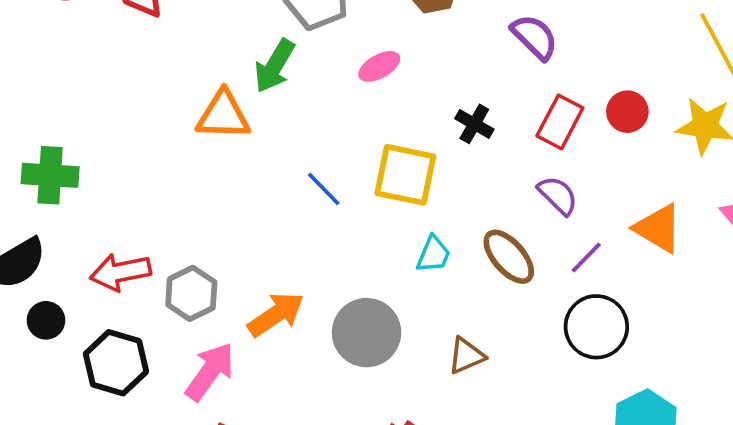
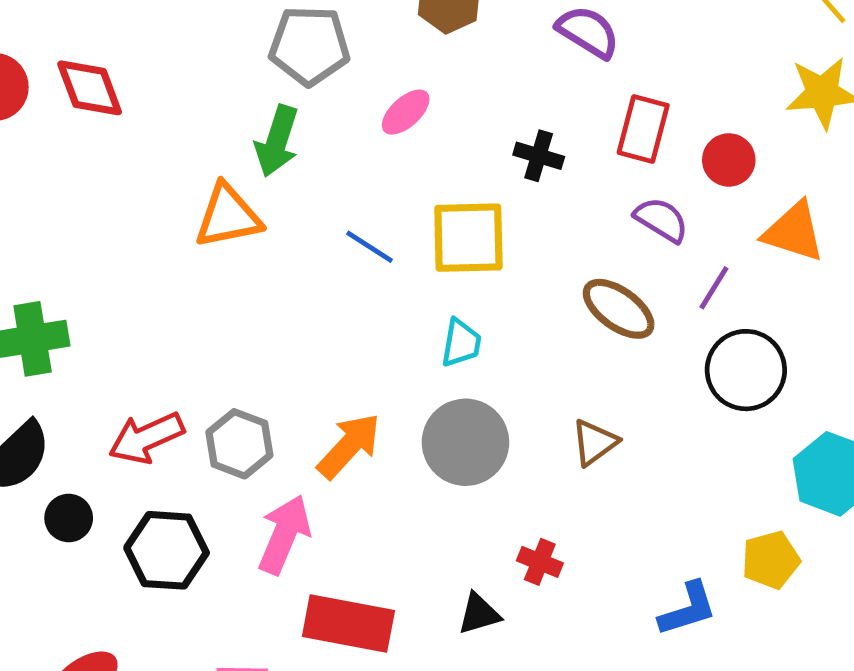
red circle: (627, 112) -> (729, 160), moved
blue line: (324, 189) -> (370, 247), moved
cyan trapezoid: (433, 254) -> (461, 343), moved

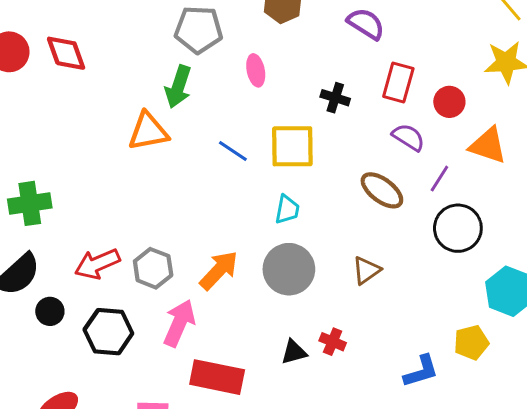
pink ellipse: (406, 112) -> (256, 70), turned -60
black triangle: (479, 614) -> (294, 352), moved

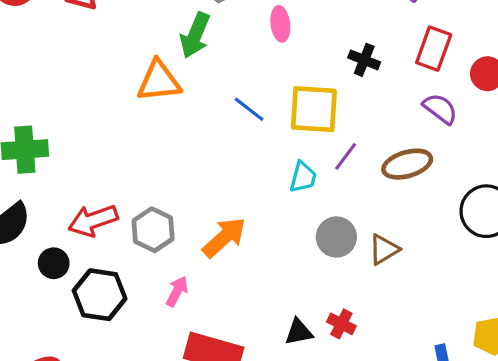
purple line: (439, 179) -> (346, 156), moved
brown ellipse: (382, 190) -> (407, 164), turned -57
gray circle: (289, 269) -> (336, 237), moved, size x0.7
black circle: (50, 311) -> (54, 263), moved
pink arrow: (179, 323) -> (177, 291), size x0.6

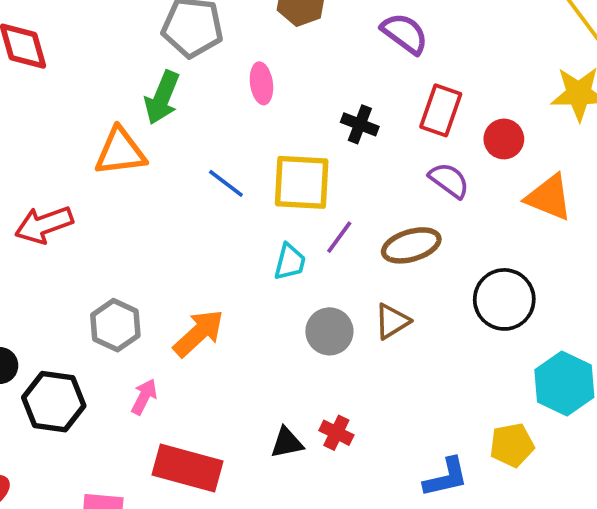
red arrow: (93, 220) -> (44, 225), moved
brown triangle: (384, 249) -> (392, 321), moved

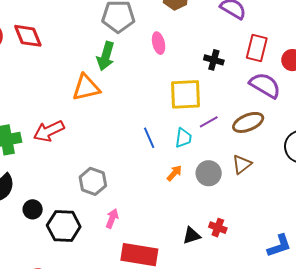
purple semicircle: (449, 180) -> (265, 85), size x1.4
blue line: (226, 183) -> (149, 138), moved, turned 35
purple line: (339, 237) -> (209, 122), turned 30
orange arrow: (199, 333) -> (174, 173), moved, size x0.6

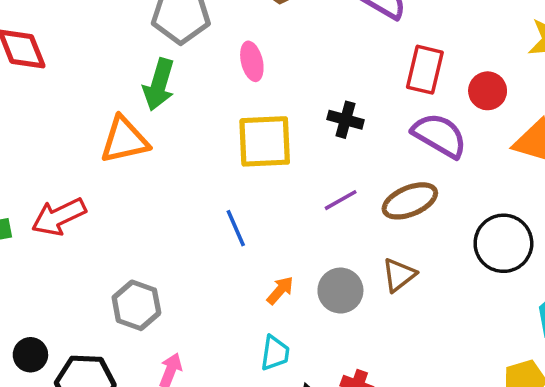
black cross: (214, 60) -> (345, 120), moved
yellow square: (186, 94) -> (265, 141), moved
cyan trapezoid: (183, 138) -> (275, 353), moved

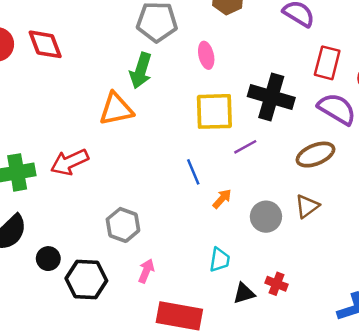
black cross: (345, 120) -> (271, 97), size x1.8
purple line: (341, 200) -> (245, 147), moved
orange arrow: (280, 290) -> (222, 199), moved

